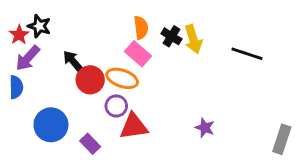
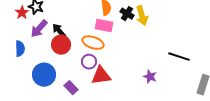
pink rectangle: (138, 54) -> (104, 26), turned -30
black line: (247, 54) -> (179, 57), moved
purple arrow: (28, 58) -> (39, 29), moved
red circle: (90, 80) -> (61, 45), moved

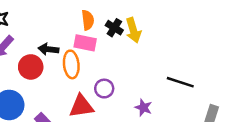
black arrow: (59, 31) -> (48, 49), moved, turned -42
orange ellipse: (93, 43) -> (71, 64), turned 65
purple circle: (89, 62) -> (104, 89), moved

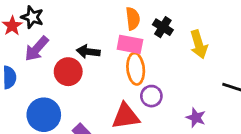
yellow arrow: (133, 30) -> (199, 44), moved
orange ellipse: (71, 64) -> (136, 69), moved

